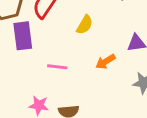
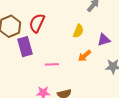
yellow semicircle: (85, 25) -> (78, 31), moved

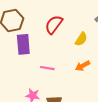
red semicircle: (37, 23) -> (54, 25), moved

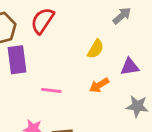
red semicircle: (54, 25) -> (42, 21), moved

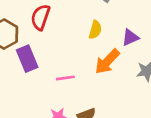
orange arrow: (99, 85) -> (107, 62), size x1.5

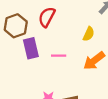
pink line: (65, 78) -> (59, 56), moved

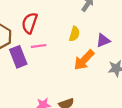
pink line: (59, 56) -> (39, 46), moved

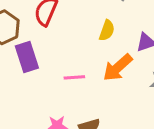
pink line: (39, 46) -> (74, 77), moved

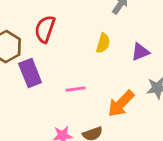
orange arrow: (118, 68) -> (121, 104), moved

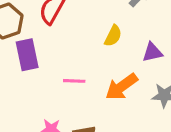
orange arrow: (121, 104) -> (122, 87), moved

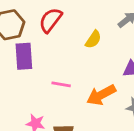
yellow semicircle: (113, 36) -> (93, 39), moved

